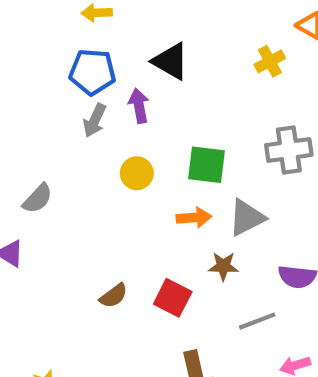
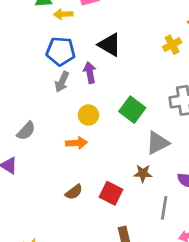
green square: (206, 165) -> (132, 110), turned 30
orange arrow: (194, 218) -> (77, 143), moved
gray line: (257, 321) -> (164, 208), turned -60

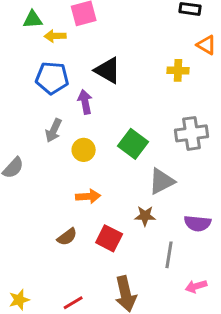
yellow cross: (172, 45) -> (178, 70), turned 30
gray arrow: (62, 82) -> (54, 130), moved
orange arrow: (77, 143) -> (88, 196), moved

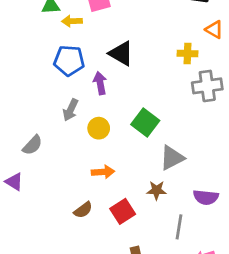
gray cross: (191, 133) -> (207, 86), moved
red square: (109, 238) -> (123, 211), turned 30

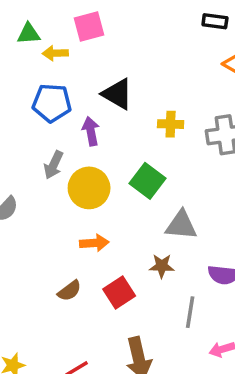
yellow cross: (187, 53) -> (171, 124), moved
yellow circle: (99, 128) -> (89, 188), size x1.5
gray triangle: (172, 158) -> (181, 225), turned 32

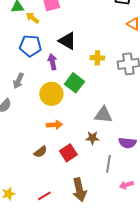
yellow arrow: (55, 53) -> (32, 18), turned 40
gray arrow: (54, 165) -> (18, 81), moved
green square: (148, 181) -> (74, 83), moved

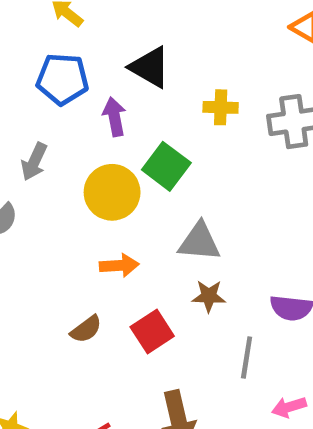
gray triangle: (103, 115) -> (199, 242), moved

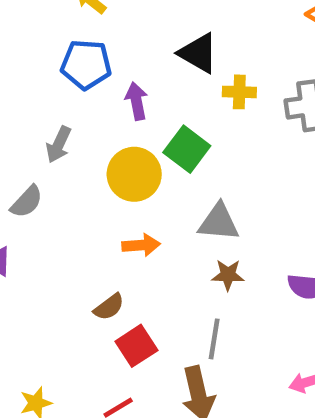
black triangle: (150, 67) -> (198, 53), moved
red square: (152, 332) -> (136, 346), moved
gray line: (247, 357) -> (214, 339), moved

